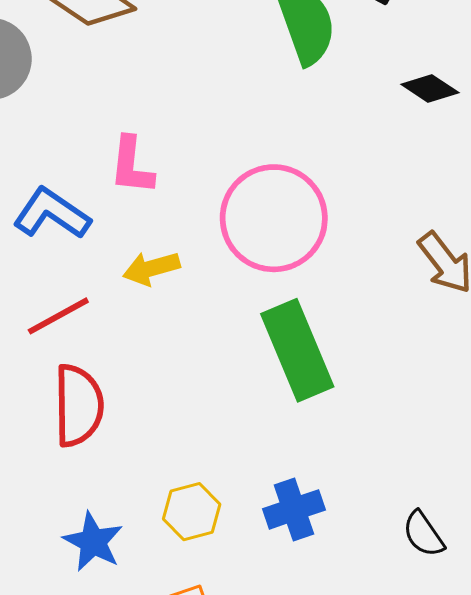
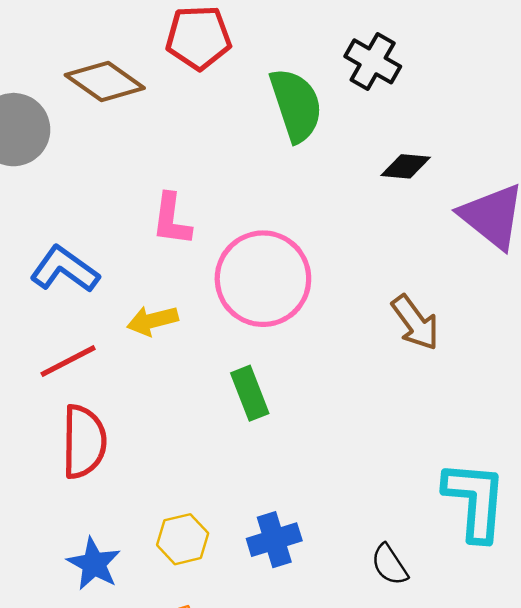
black diamond: (430, 88) -> (406, 166), turned -30
pink L-shape: (132, 166) -> (172, 219), moved
green rectangle: (297, 350) -> (250, 393), moved, size x0.6

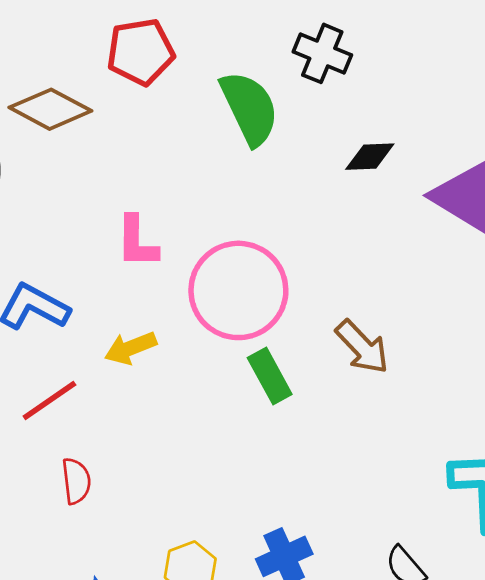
brown arrow: (415, 323) -> (362, 347), moved
green rectangle: (250, 393) -> (270, 376), moved
red semicircle: (84, 442) -> (76, 481), size x0.6

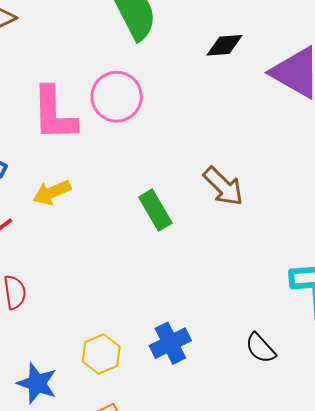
pink L-shape: (137, 242) -> (54, 114), size x1.4
pink circle: (238, 290) -> (117, 97), moved, size x0.7

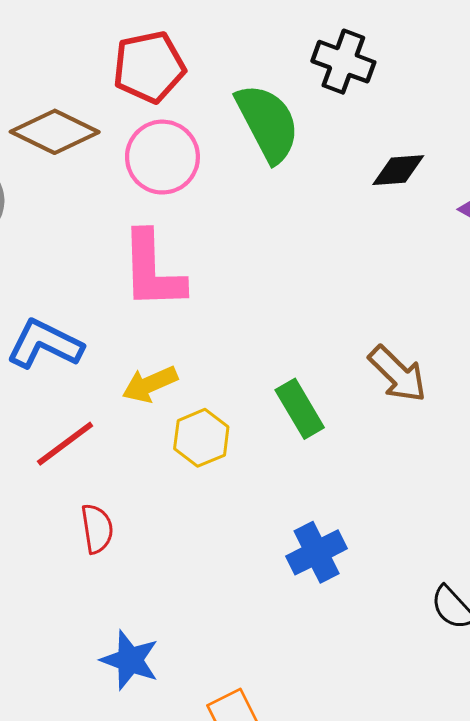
pink circle: (117, 97) -> (162, 157), moved
blue cross: (170, 343) -> (317, 552), moved
yellow hexagon: (101, 354) -> (201, 438), moved

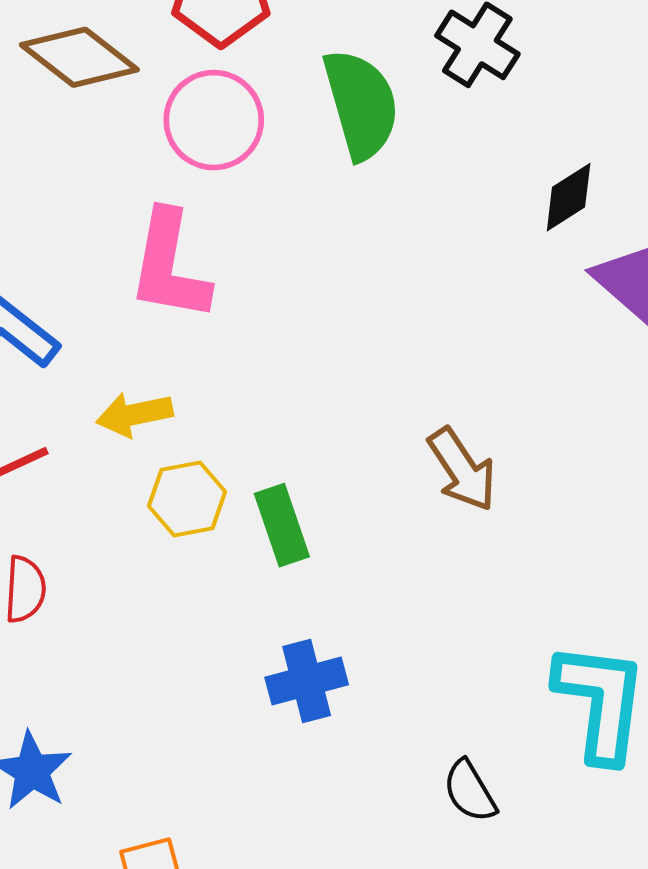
black diamond: (398, 170) -> (569, 197), moved, turned -40
green rectangle: (300, 409) -> (282, 525), moved

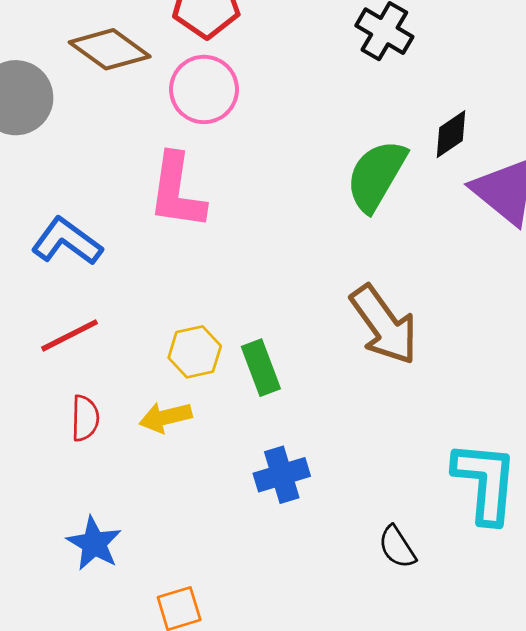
green semicircle: (361, 104) -> (376, 176), moved, turned -132
yellow arrow: (134, 414) -> (166, 417), moved
brown arrow: (462, 469) -> (384, 325), size x1.4

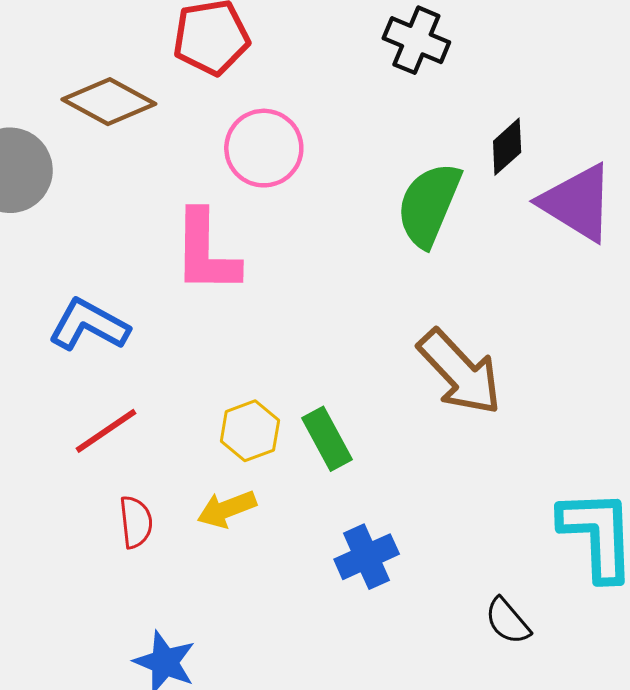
pink circle: (204, 89) -> (264, 148), moved

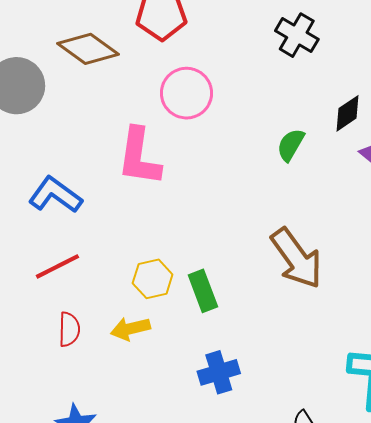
green semicircle: (429, 205) -> (291, 145), size x0.6

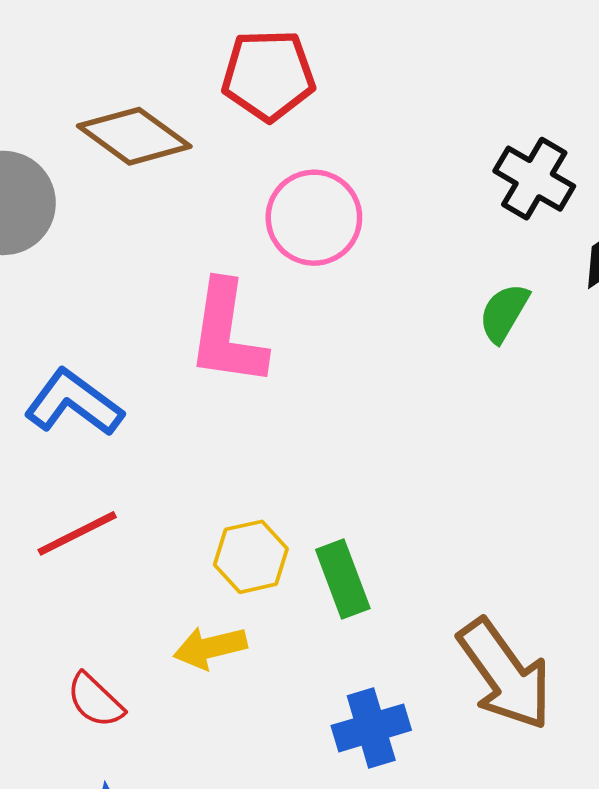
black cross: (297, 35) -> (534, 179), moved
brown arrow: (297, 258) -> (505, 674), moved
red semicircle: (69, 329) -> (95, 700), moved, turned 132

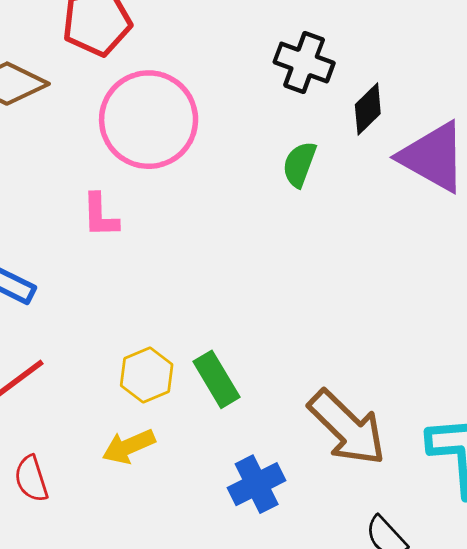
pink circle: (314, 218) -> (149, 120), size x1.4
pink L-shape: (227, 334) -> (100, 215), size x0.6
red semicircle: (95, 700) -> (31, 479), moved, turned 39

